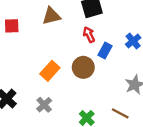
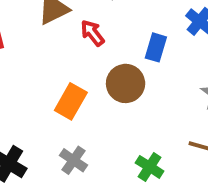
red arrow: (89, 35) -> (92, 33), moved

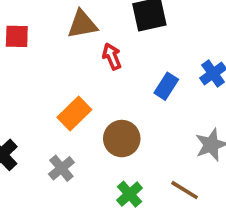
brown circle: (126, 83) -> (122, 139), moved

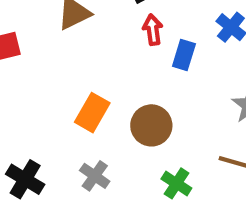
red arrow: (112, 56) -> (153, 30), moved, turned 30

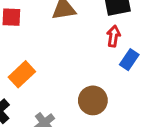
orange rectangle: (92, 113) -> (22, 74), moved

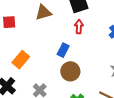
blue rectangle: (129, 60) -> (63, 50), moved

